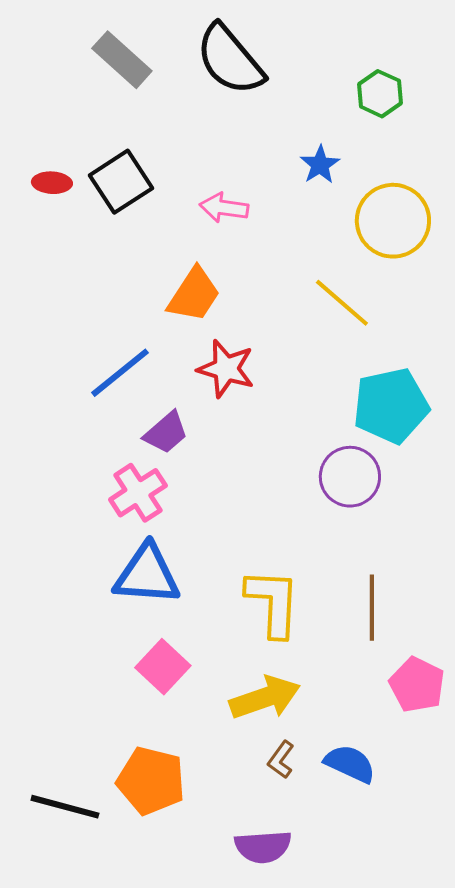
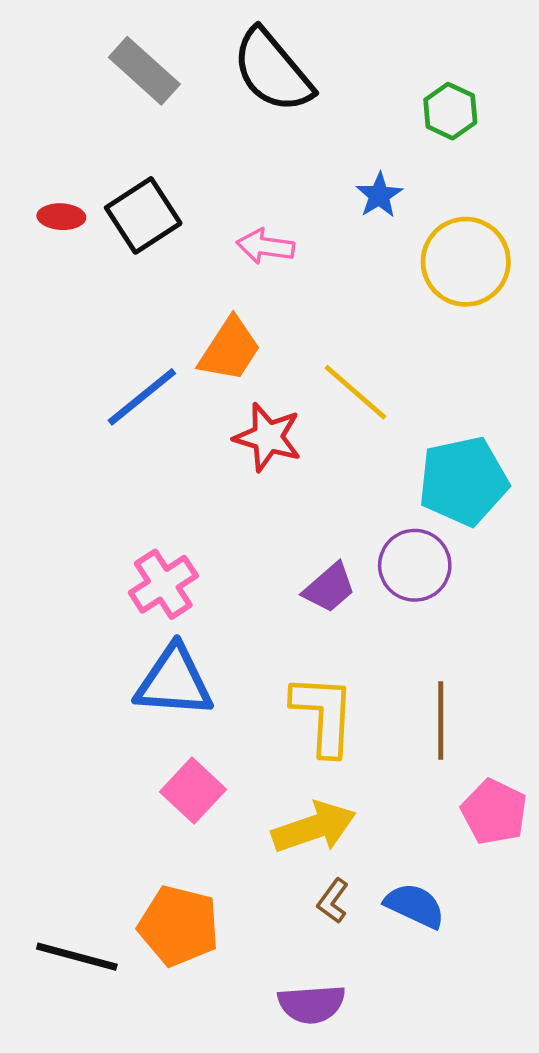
yellow line: (342, 303) -> (355, 392), moved
blue line: (120, 373) -> (142, 397), moved
purple trapezoid: (166, 433) -> (329, 588), moved

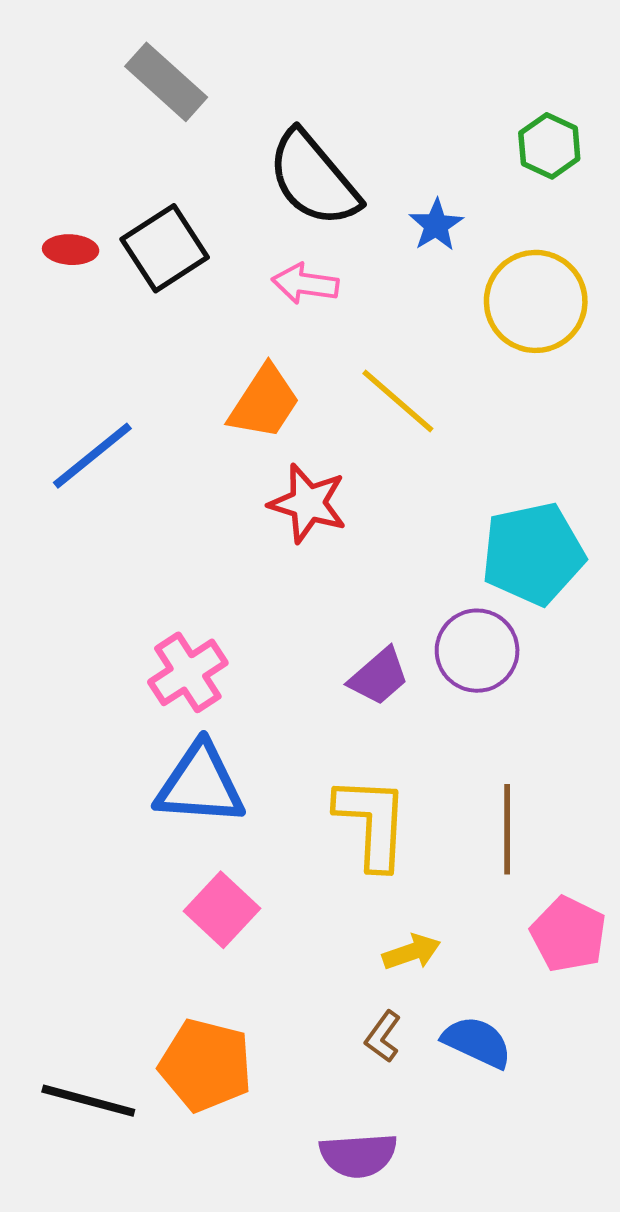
black semicircle: (272, 71) -> (313, 179), moved
green hexagon: (450, 111) -> (549, 146), moved
yellow line: (355, 392) -> (398, 401), moved
blue line: (142, 397) -> (92, 456), moved
yellow arrow: (314, 827) -> (412, 952), moved, size x0.6

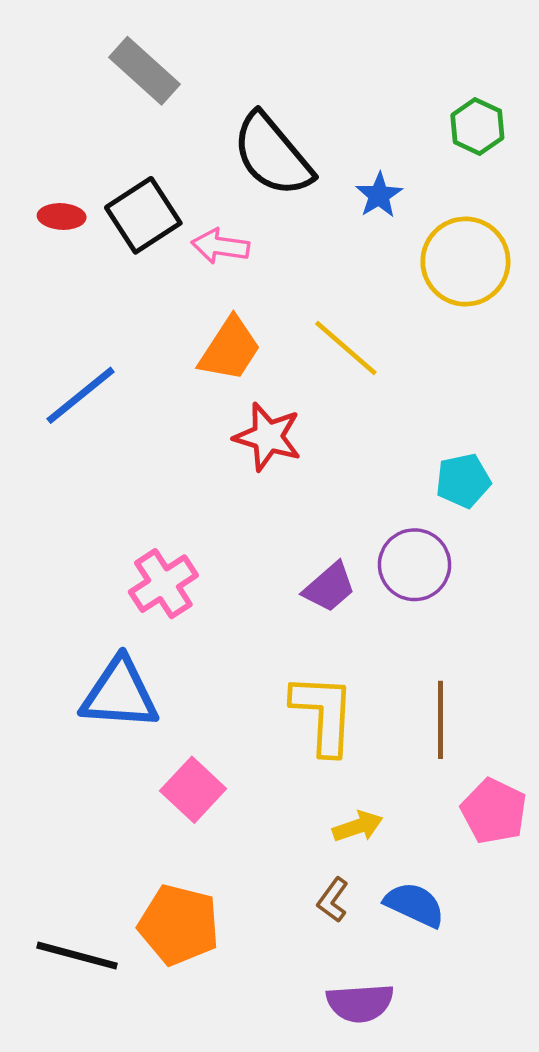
pink arrow: (305, 284) -> (220, 246), moved
cyan pentagon: (533, 554) -> (463, 481), size x0.6
blue triangle: (200, 784) -> (120, 694), moved
purple semicircle: (358, 1155) -> (360, 1003), moved

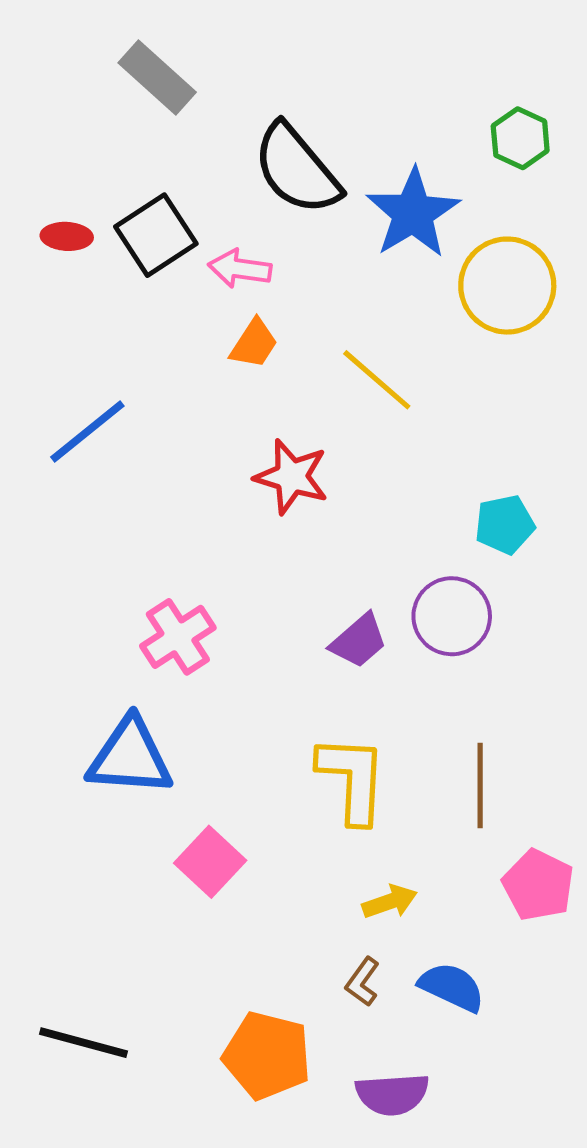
blue star: (379, 195) -> (413, 213), size x1.8
orange trapezoid: (230, 349) -> (254, 344), moved, size x0.7
orange pentagon: (179, 925) -> (267, 1055), moved

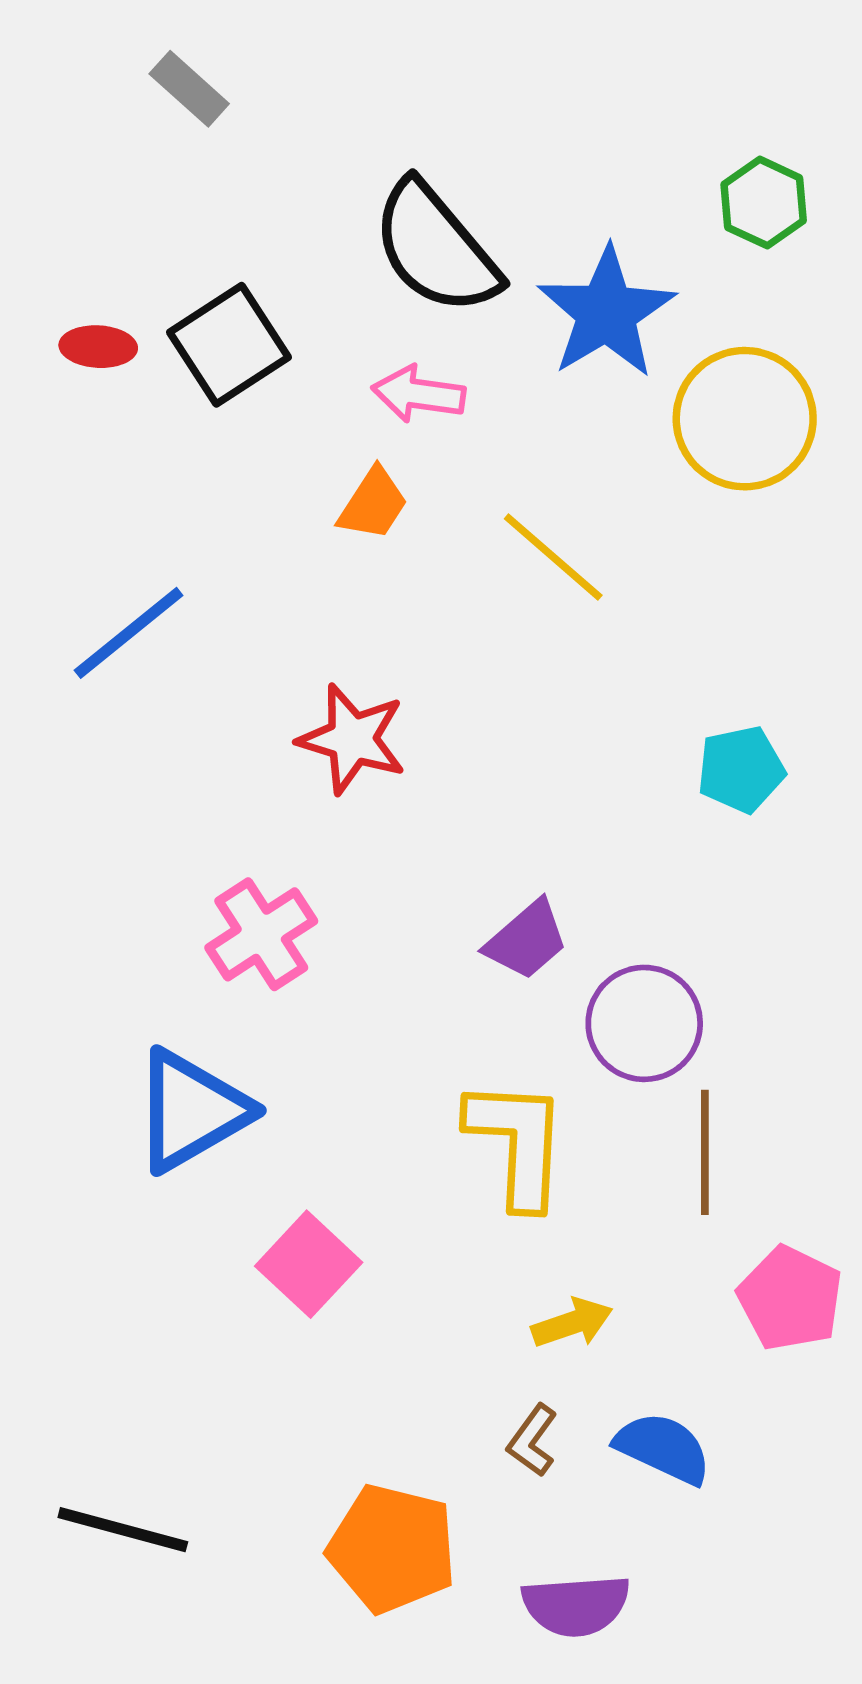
gray rectangle: (157, 78) -> (189, 89), moved, size x0.7
pink arrow: (240, 269) -> (419, 394), moved
red star: (292, 477) -> (352, 739), moved
purple circle: (452, 616) -> (644, 1023), moved
blue triangle: (130, 757) -> (191, 1111), turned -34

